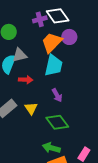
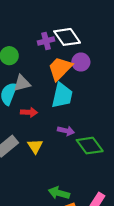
purple arrow: (57, 95) -> (66, 131), turned -48
green diamond: (57, 122) -> (90, 146), moved

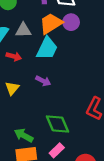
gray triangle: (22, 83) -> (23, 30), moved
green diamond: (90, 146) -> (58, 124), moved

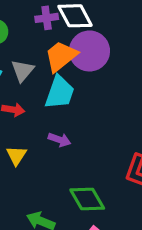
purple circle: (71, 22) -> (89, 51), size x1.6
gray triangle: (23, 30) -> (23, 71), turned -42

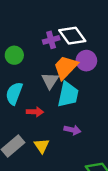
purple circle: (89, 51) -> (86, 61), size x0.7
gray triangle: (23, 71) -> (50, 81), moved

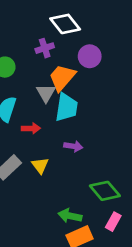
white diamond: (72, 36) -> (65, 24), moved
purple circle: (86, 61) -> (90, 56), moved

